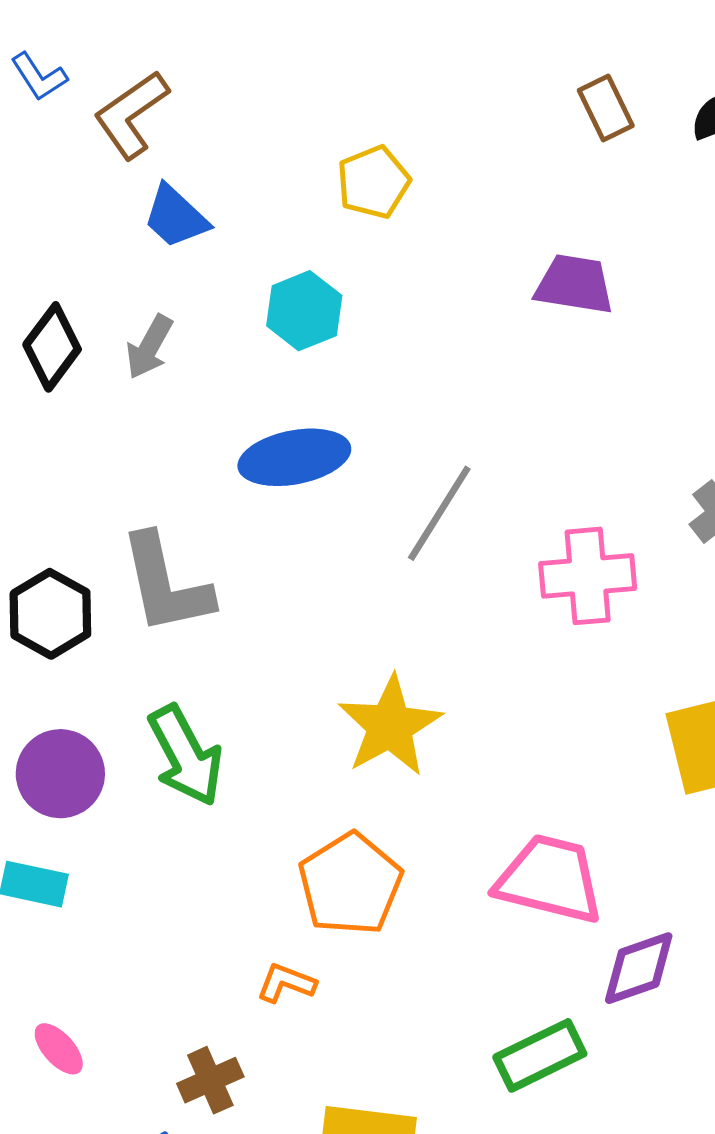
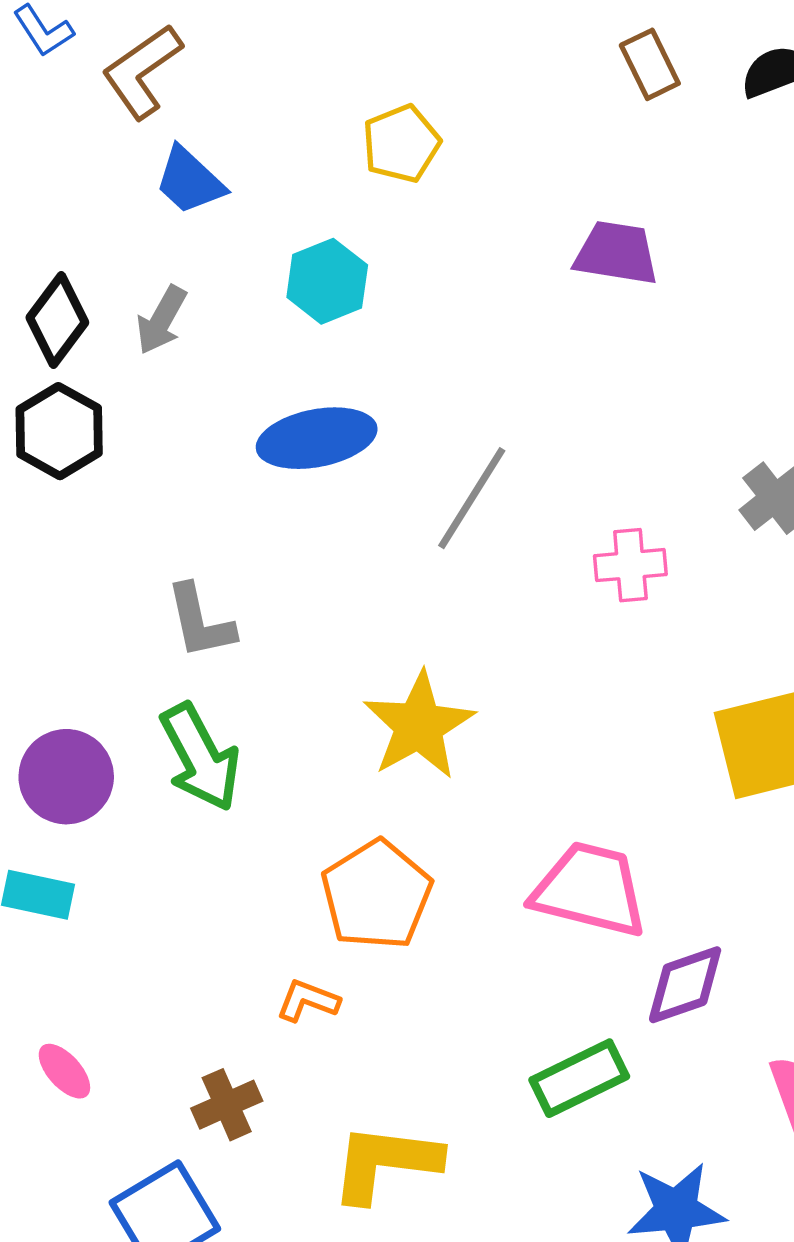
pink cross: (588, 576) -> (630, 565), size x0.7
gray L-shape: (166, 584) -> (200, 622), moved, size x0.7
black hexagon: (50, 614) -> (59, 431), moved

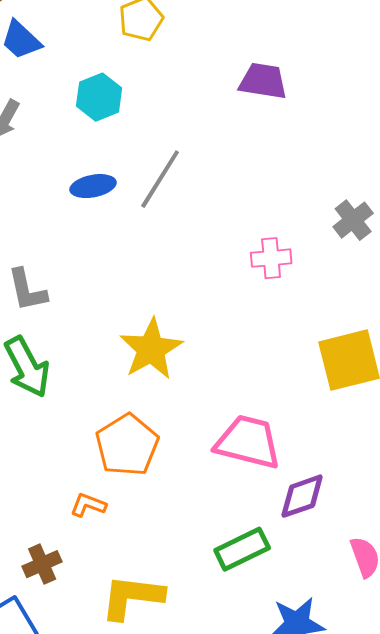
blue ellipse: (317, 438) -> (93, 186), size x0.7
gray line: (472, 498) -> (160, 179), moved

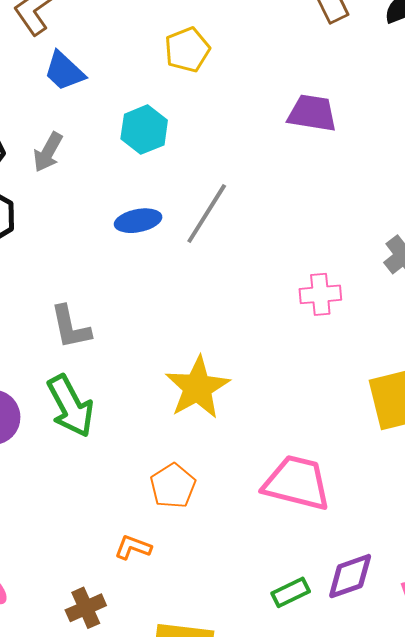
orange pentagon: (127, 445) -> (173, 486), size x0.7
purple diamond: (302, 496) -> (350, 576), moved
green rectangle: (242, 549) -> (291, 592), size x0.7

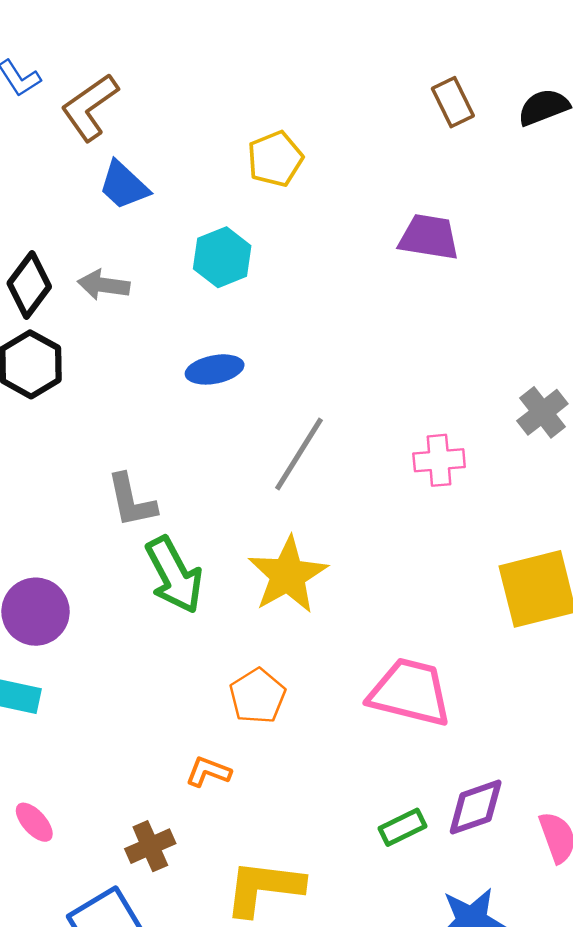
gray arrow: (48, 152) -> (104, 285), turned 69
gray line: (207, 213) -> (299, 454), moved
green arrow: (70, 406) -> (174, 575), moved

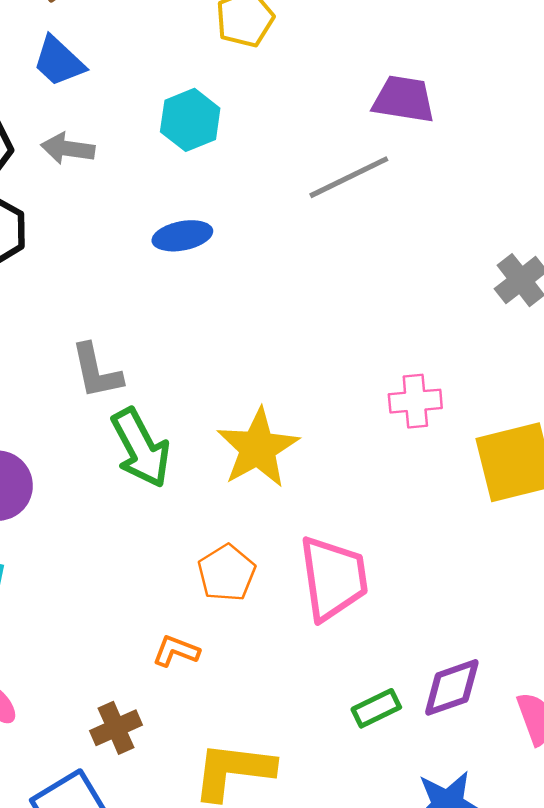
blue trapezoid: (124, 185) -> (59, 61), moved
gray line: (299, 454) -> (349, 177), moved, turned 32
pink cross: (439, 460) -> (415, 401), moved
pink trapezoid: (410, 692) -> (333, 578), moved, turned 68

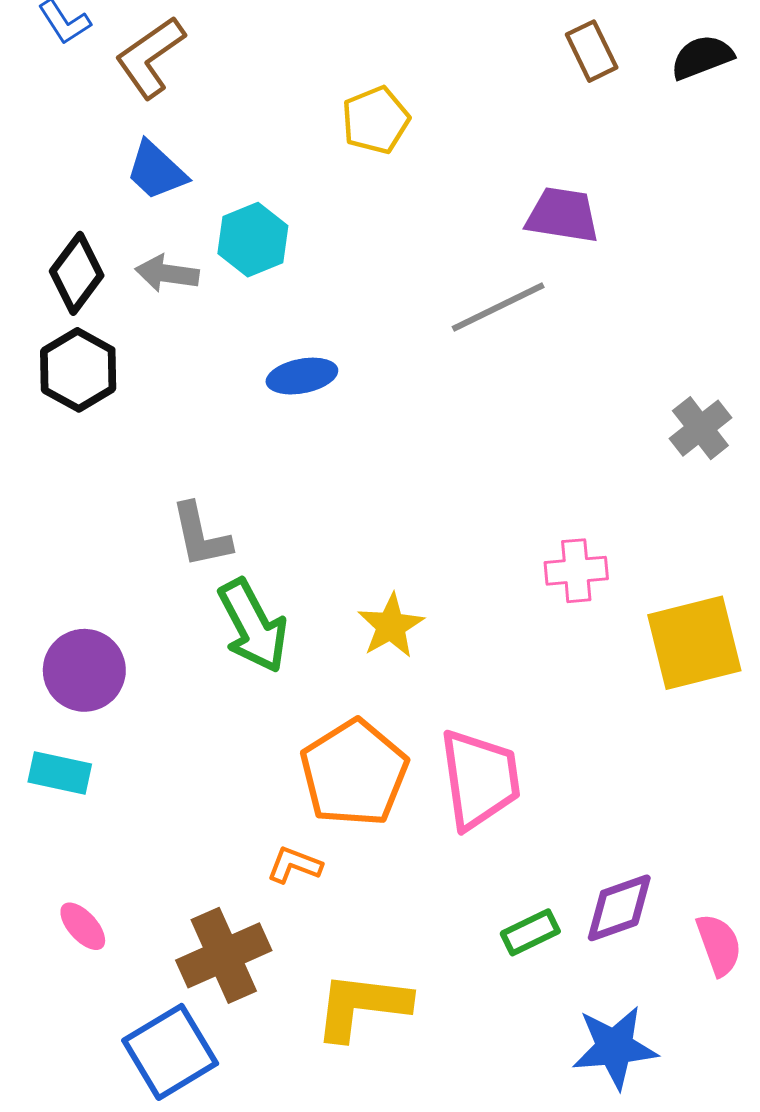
cyan hexagon: (190, 120) -> (253, 240), moved
yellow star: (258, 448) -> (391, 626), size x0.7
orange pentagon: (227, 573) -> (354, 773), size x1.6
brown cross: (116, 728) -> (224, 955), size x1.5

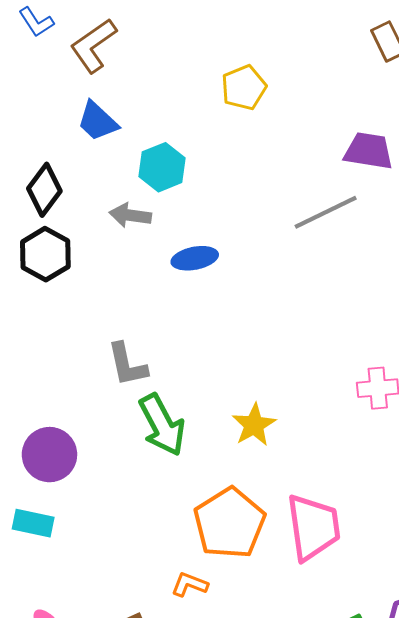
gray arrow: (167, 273) -> (130, 215), moved

